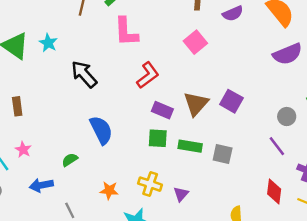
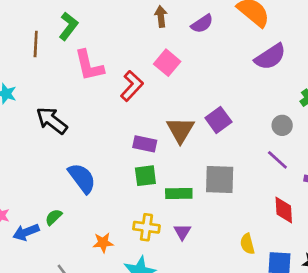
red L-shape: (148, 75) -> (132, 86), moved
purple square: (231, 101) -> (218, 120), turned 35
green rectangle: (190, 146) -> (179, 194), moved
gray square: (223, 154) -> (220, 180), size x1.4
blue arrow: (41, 185) -> (26, 232), moved

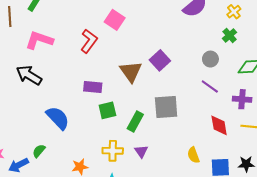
pink L-shape: (89, 66) -> (39, 40), moved, turned 128
purple rectangle: (145, 144) -> (93, 87), moved
green rectangle: (179, 194) -> (135, 122), turned -54

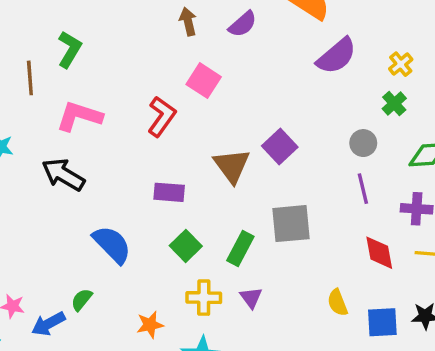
purple line: (210, 87) -> (363, 189), turned 42
green square: (107, 110) -> (186, 246), moved, turned -30

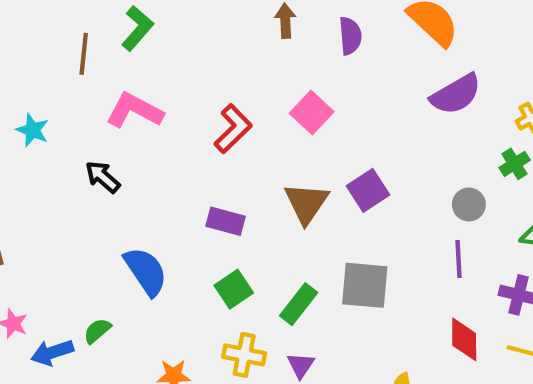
purple semicircle: (243, 24) -> (350, 36), turned -64
pink square: (204, 81) -> (312, 112), moved
black arrow: (63, 175) -> (103, 177), size x0.7

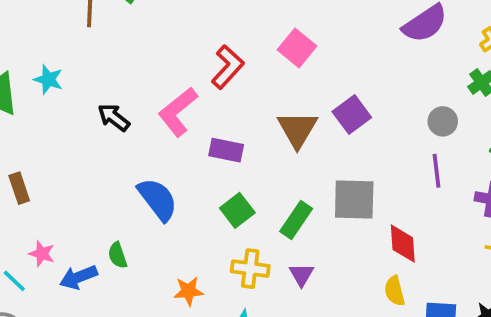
pink L-shape: (134, 111) -> (178, 112), moved, turned -63
green semicircle: (97, 331) -> (118, 255), turned -64
red diamond: (464, 339) -> (403, 244), moved

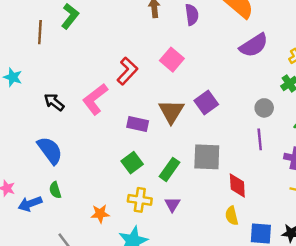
purple rectangle: (226, 150) -> (138, 124), moved
blue semicircle: (158, 199) -> (50, 150), moved

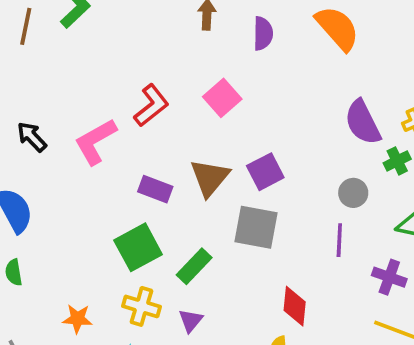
purple semicircle: (254, 45) -> (363, 122), moved, turned 88
gray square: (207, 157) -> (256, 227), moved
green square: (132, 163) -> (138, 247), size x1.4

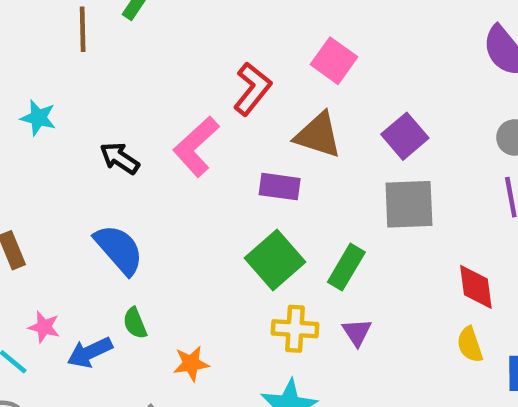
brown triangle: (210, 178) -> (318, 135), moved, turned -39
orange star: (77, 319) -> (191, 364), moved

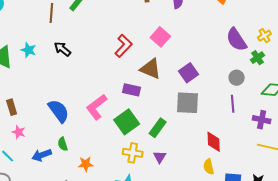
pink L-shape: (196, 146) -> (97, 107), moved
black arrow: (120, 158) -> (62, 49), moved
pink star: (44, 327) -> (19, 132), moved

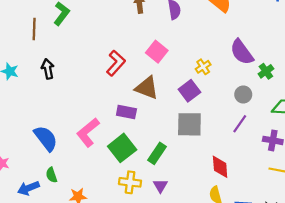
yellow cross: (264, 36) -> (203, 67), moved
black arrow: (62, 49) -> (48, 69), turned 42
purple line: (233, 104) -> (240, 124), turned 42

